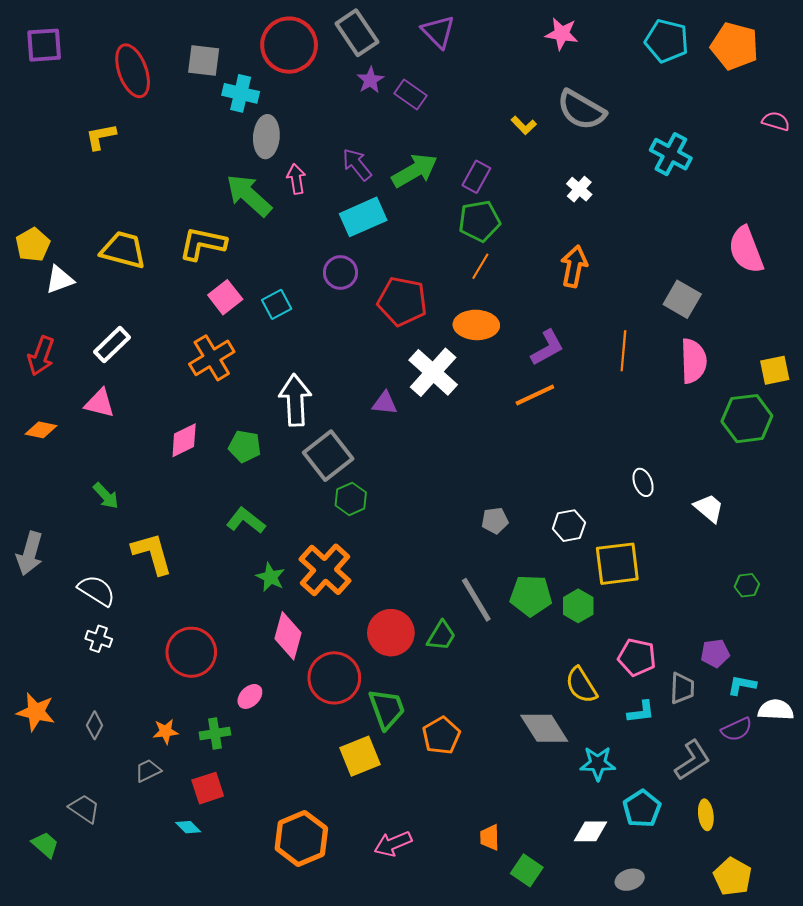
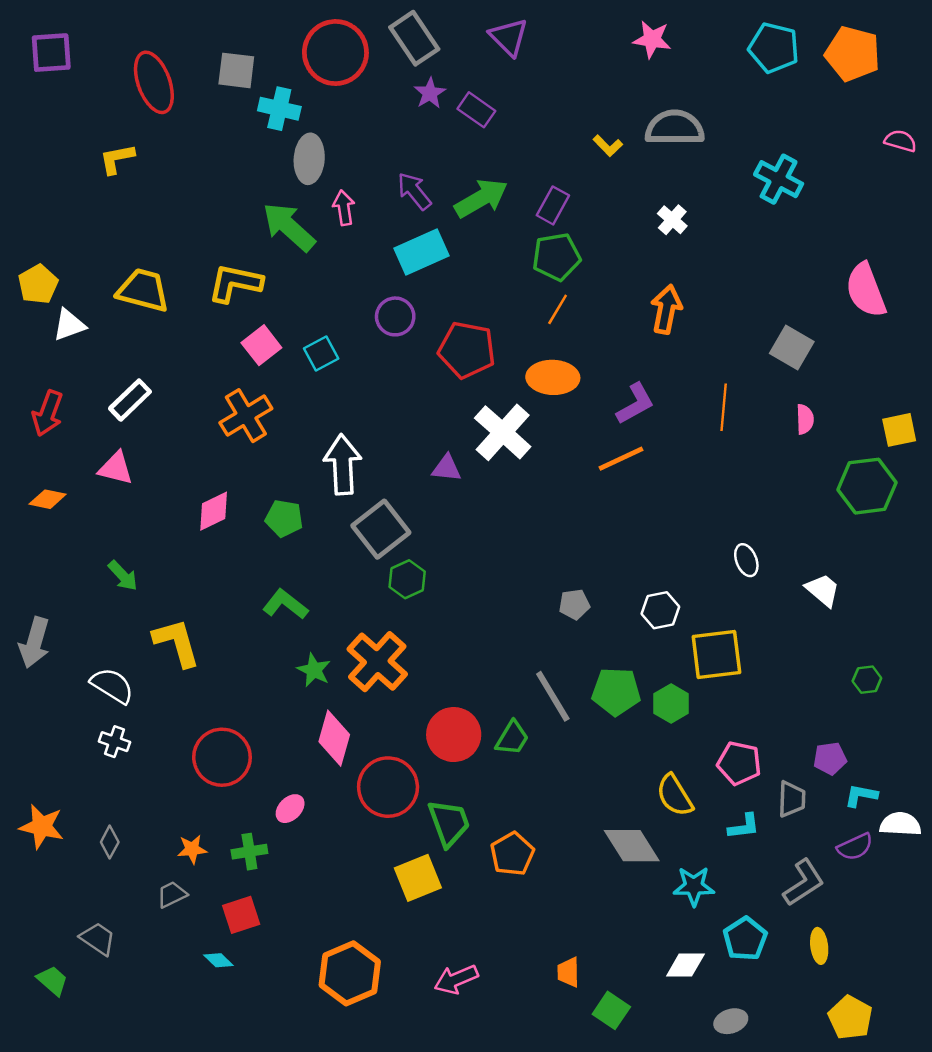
gray semicircle: (581, 110) -> (675, 128), turned 150
pink semicircle: (693, 361) -> (805, 419), size x0.6

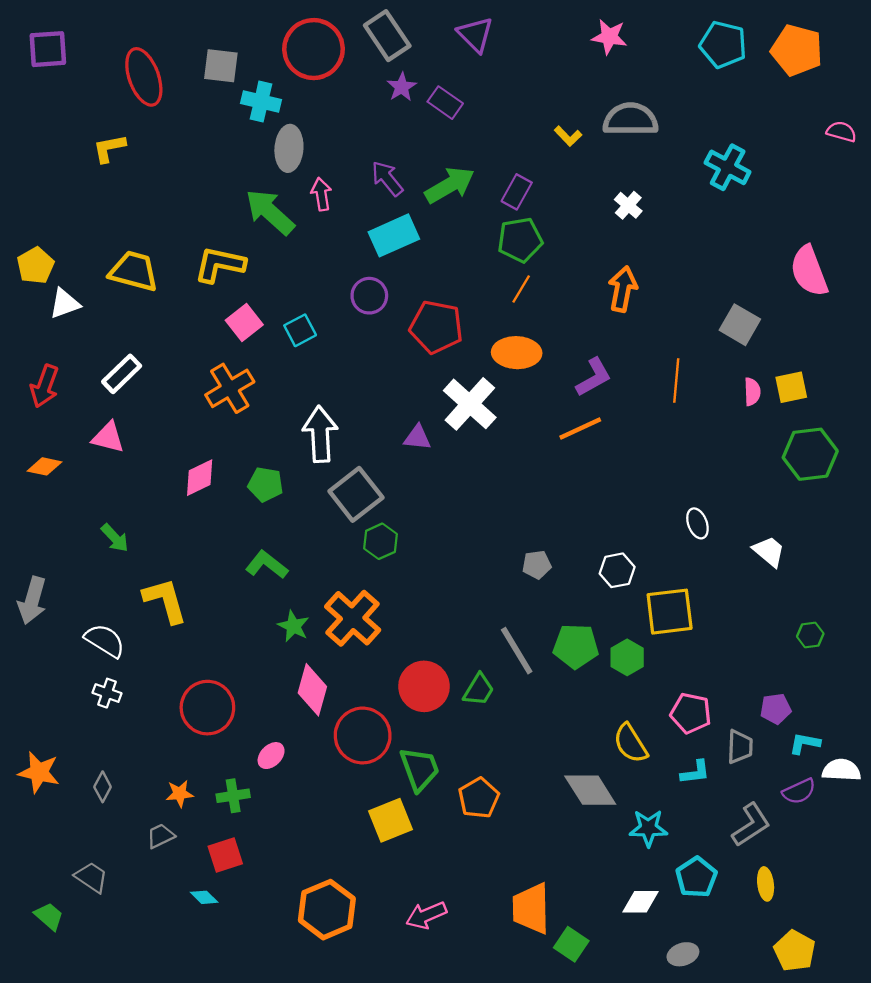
yellow square: (899, 430) -> (791, 387), moved
orange trapezoid: (568, 972) -> (531, 908), size x1.8

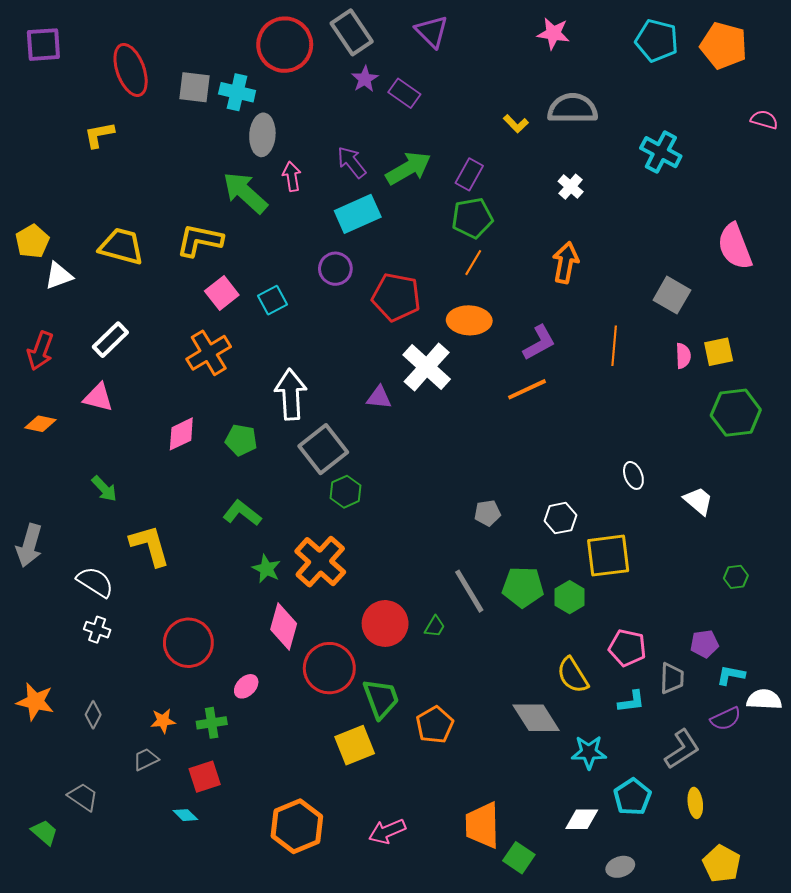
gray square: (221, 66) -> (194, 87), moved
green trapezoid: (479, 690) -> (435, 627), size x0.7

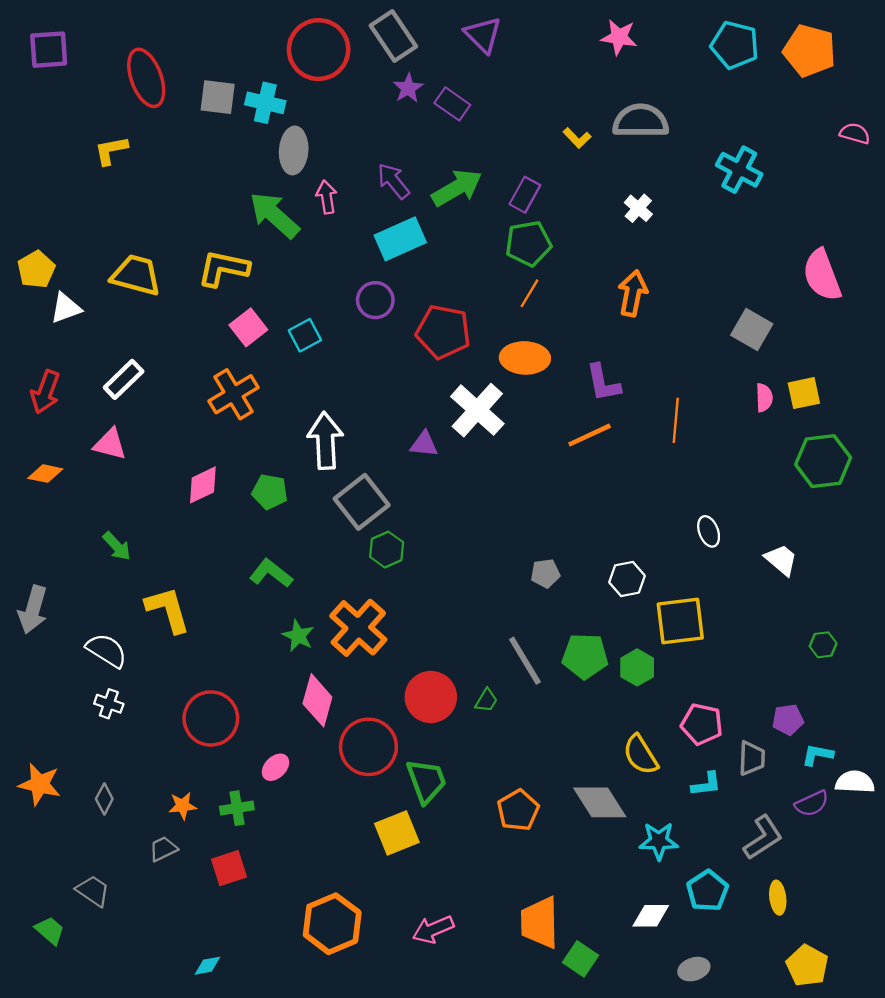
purple L-shape: (539, 343) -> (603, 383), turned 108
orange line: (614, 346) -> (676, 420), moved
orange pentagon: (435, 725) -> (518, 810), moved
cyan diamond: (185, 815) -> (207, 966), moved, turned -55

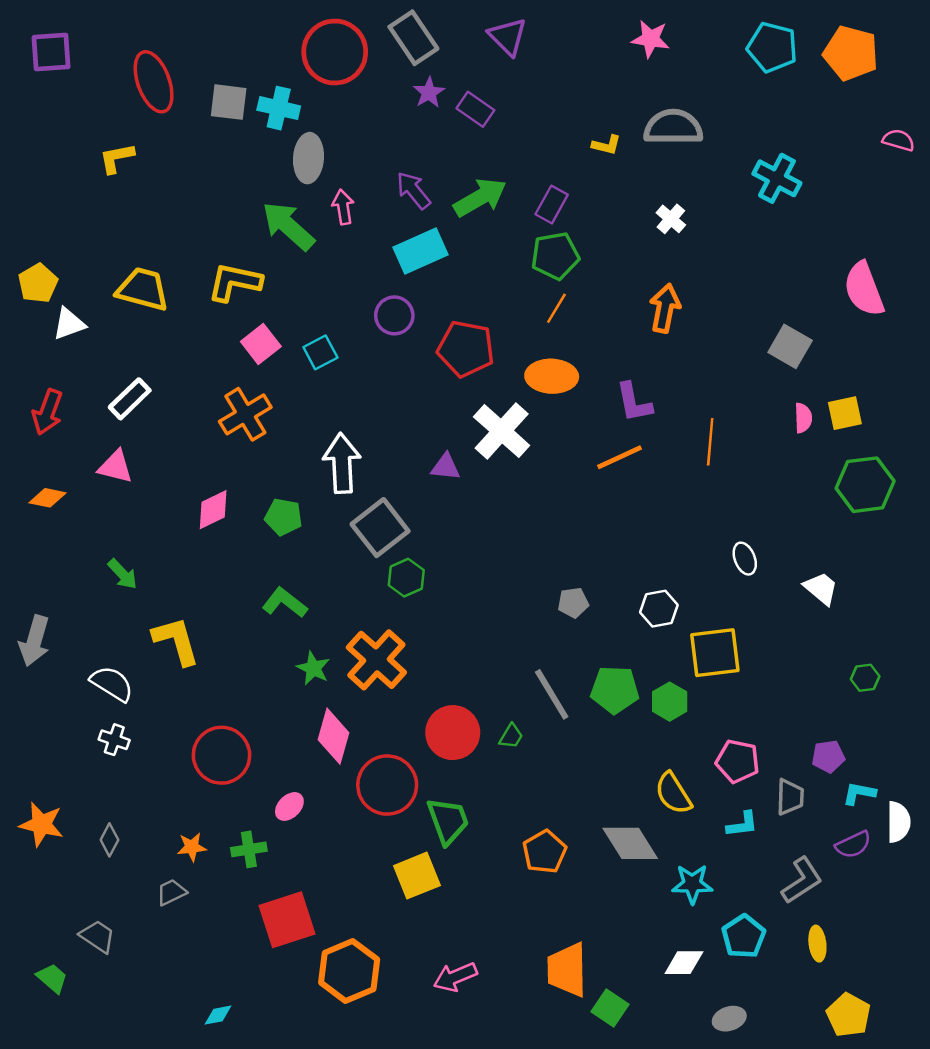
yellow L-shape: (577, 138) -> (606, 145), turned -32
white semicircle: (855, 782) -> (898, 822), turned 87
red square: (229, 868) -> (287, 920), moved, size x1.5

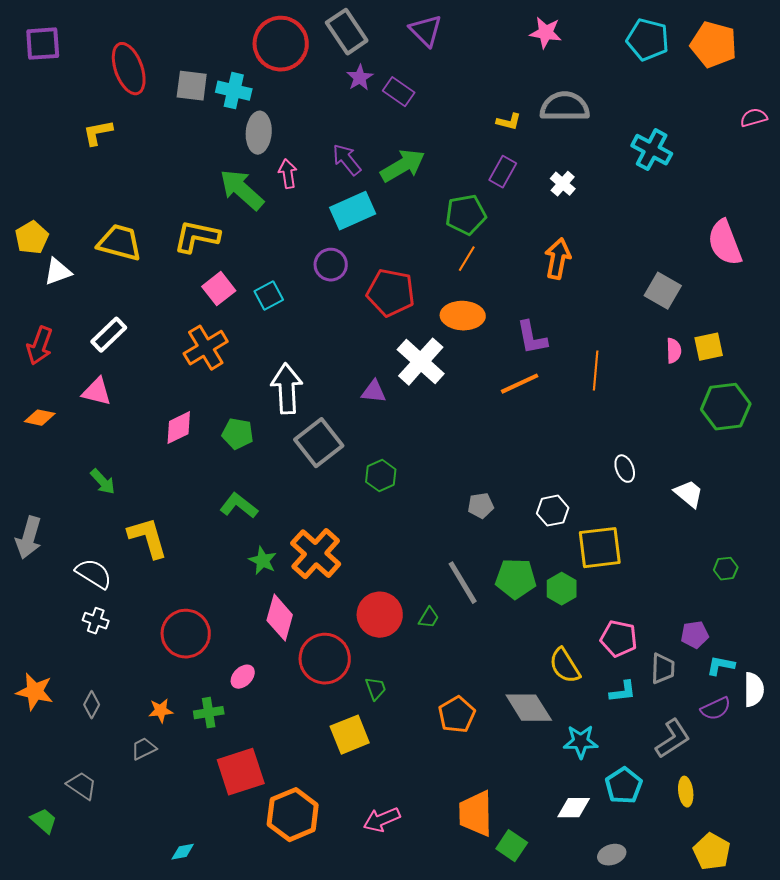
pink semicircle: (898, 140) -> (754, 118), turned -32
purple rectangle: (552, 205) -> (503, 172), moved
green hexagon: (406, 578) -> (381, 476), moved
green trapezoid: (448, 821) -> (376, 689), size x0.6

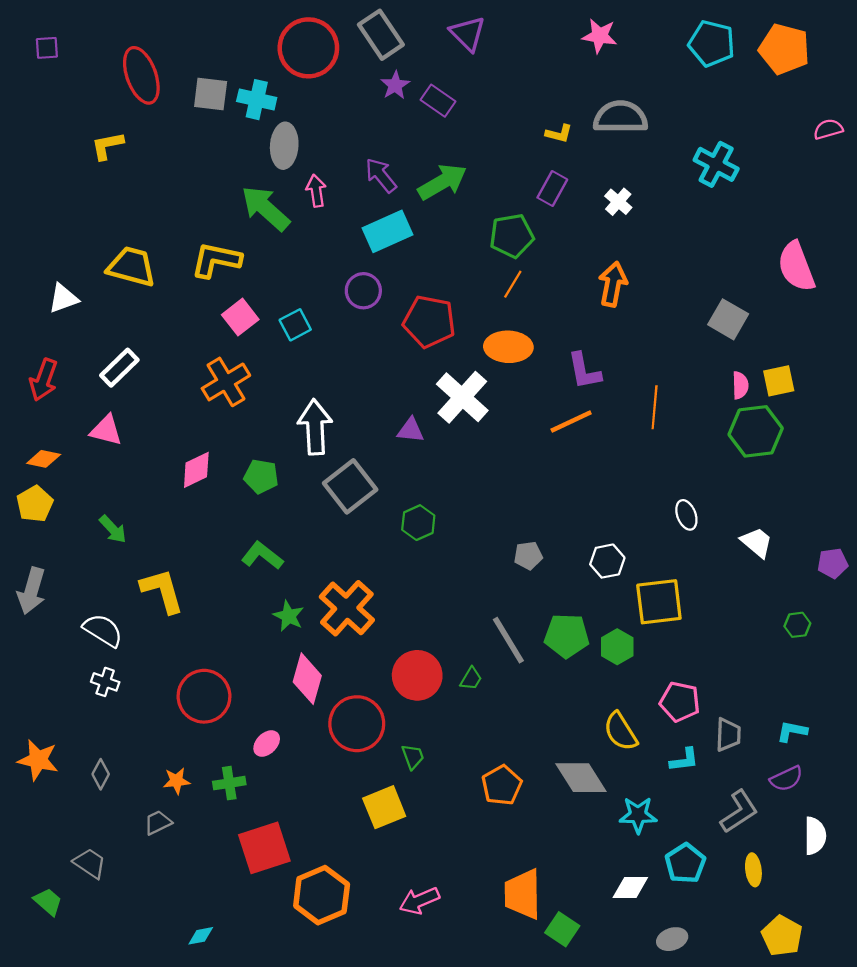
purple square: (43, 44) -> (47, 48), size x0.6
yellow pentagon: (32, 238) -> (35, 504), moved
green hexagon: (726, 407) -> (756, 431), moved
purple pentagon: (695, 635) -> (833, 563), moved
white semicircle: (754, 690) -> (815, 836), moved

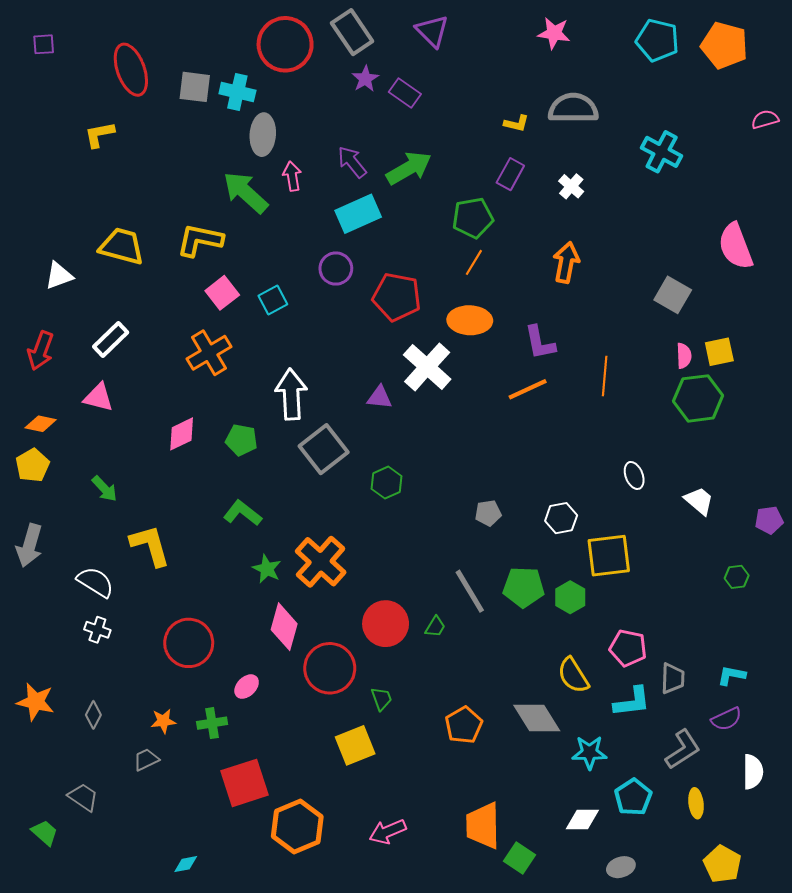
cyan L-shape: (684, 760) -> (632, 702), size x1.4

